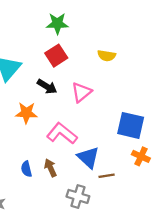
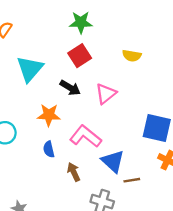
blue semicircle: (26, 169) -> (49, 149), moved

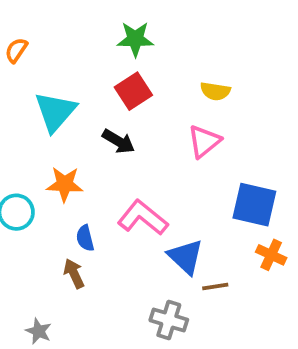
pink triangle: (106, 94) -> (204, 141), moved
orange star: (49, 115) -> (65, 184), moved
brown arrow: (74, 172) -> (74, 273), moved

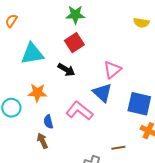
yellow semicircle: (215, 91) -> (141, 23), moved
cyan triangle: (55, 112) -> (32, 54), turned 40
blue triangle: (186, 257) -> (102, 93), moved

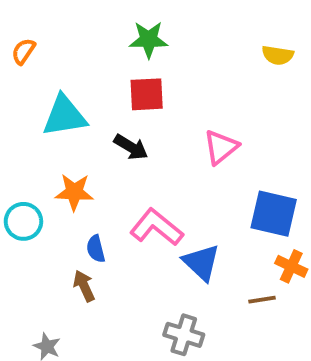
red square: (74, 43) -> (147, 94), turned 30
blue triangle: (102, 93) -> (201, 262), moved
brown line: (118, 148) -> (262, 300), moved

